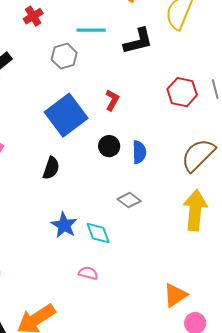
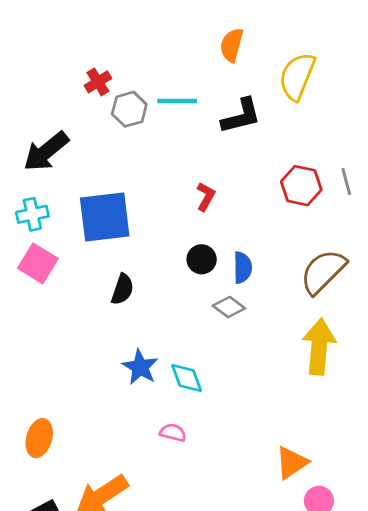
gray hexagon: (64, 56) -> (129, 109), moved
blue square: (66, 115) -> (105, 217), moved, turned 30
gray diamond: (129, 200) -> (229, 307), moved

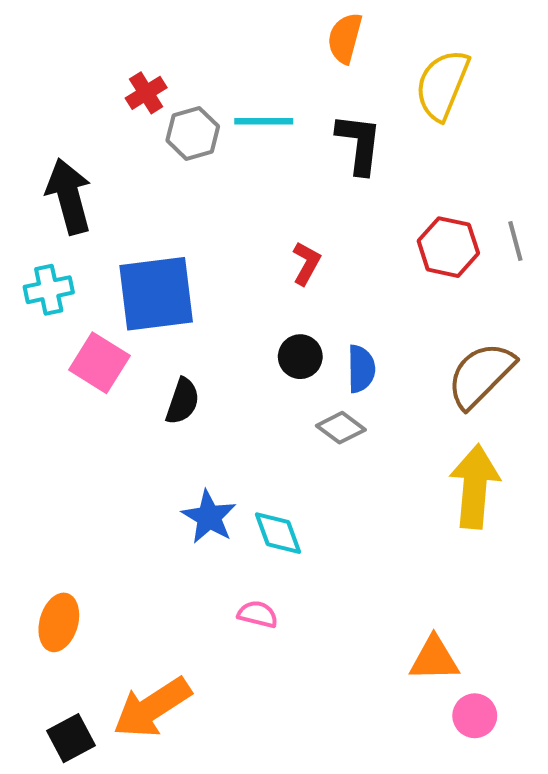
black L-shape: (241, 116) -> (359, 144), turned -69
black arrow: (46, 151) -> (69, 196), turned 114
pink square: (38, 263) -> (99, 363), moved
orange triangle: (292, 463) -> (434, 659), turned 33

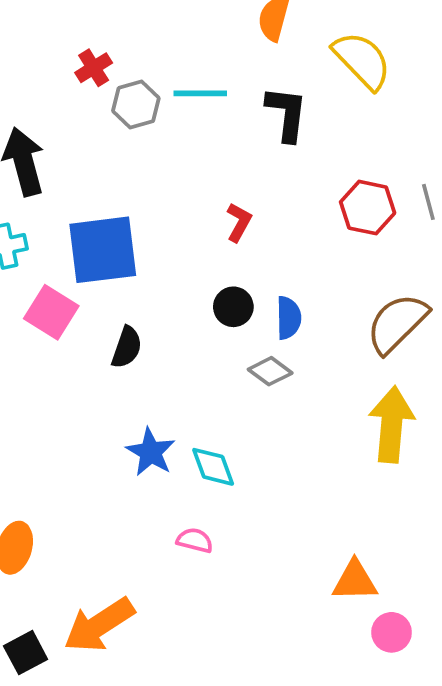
yellow semicircle: (442, 85) -> (362, 60), turned 114

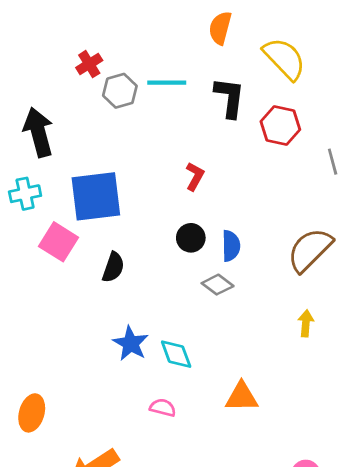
red hexagon: (368, 208) -> (280, 126), moved
yellow arrow: (392, 425) -> (306, 323), size x0.5
orange triangle: (355, 581) -> (242, 397), moved

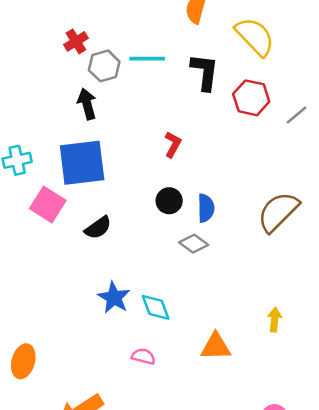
black arrow: (38, 132) -> (87, 104), moved, size x0.7
gray line: (333, 162) -> (297, 115), moved, turned 65
black semicircle: (113, 267) -> (98, 228), turned 36
yellow arrow: (306, 323) -> (275, 320), moved

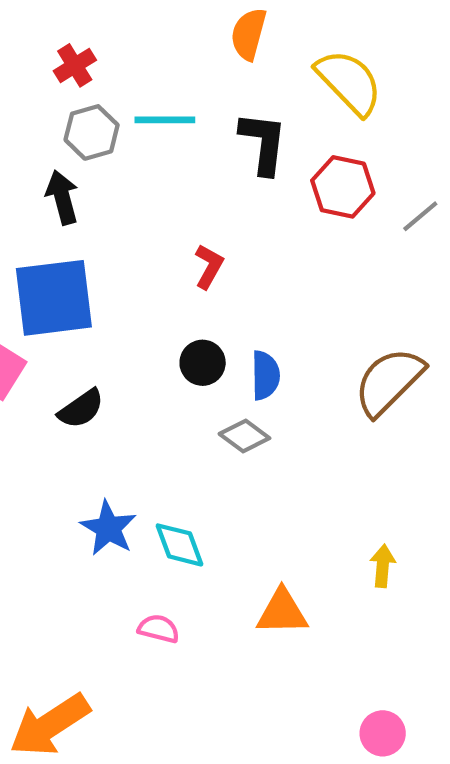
red cross: (76, 41) -> (75, 65), moved

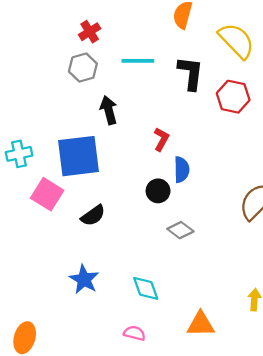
gray hexagon: (92, 132) -> (83, 68), moved
black arrow: (62, 197) -> (109, 110), moved
blue semicircle: (265, 375) -> (182, 170), moved
blue star: (108, 528) -> (84, 279), moved

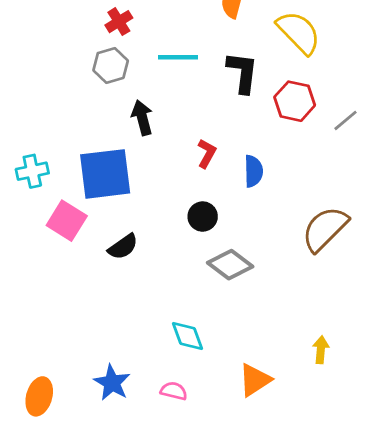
blue semicircle: (182, 170) -> (253, 171), moved
gray diamond: (180, 230) -> (230, 265), size x1.4
blue star: (84, 279) -> (112, 383), moved
orange triangle: (201, 324) -> (255, 380), turned -32

